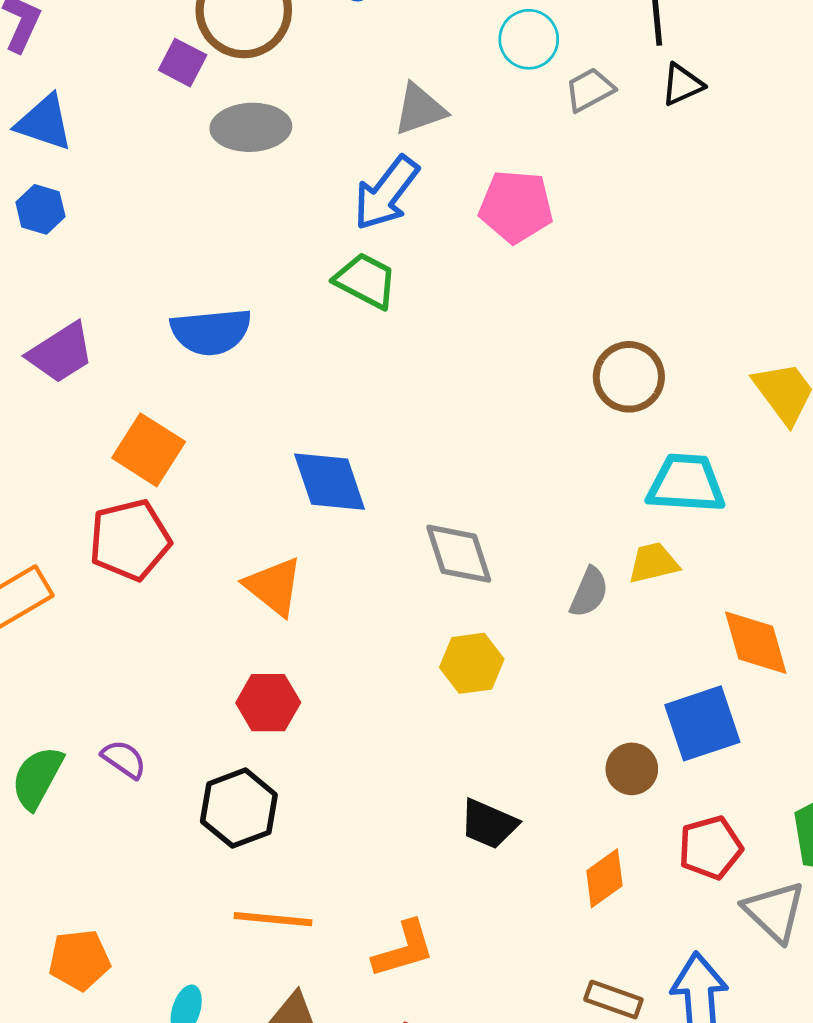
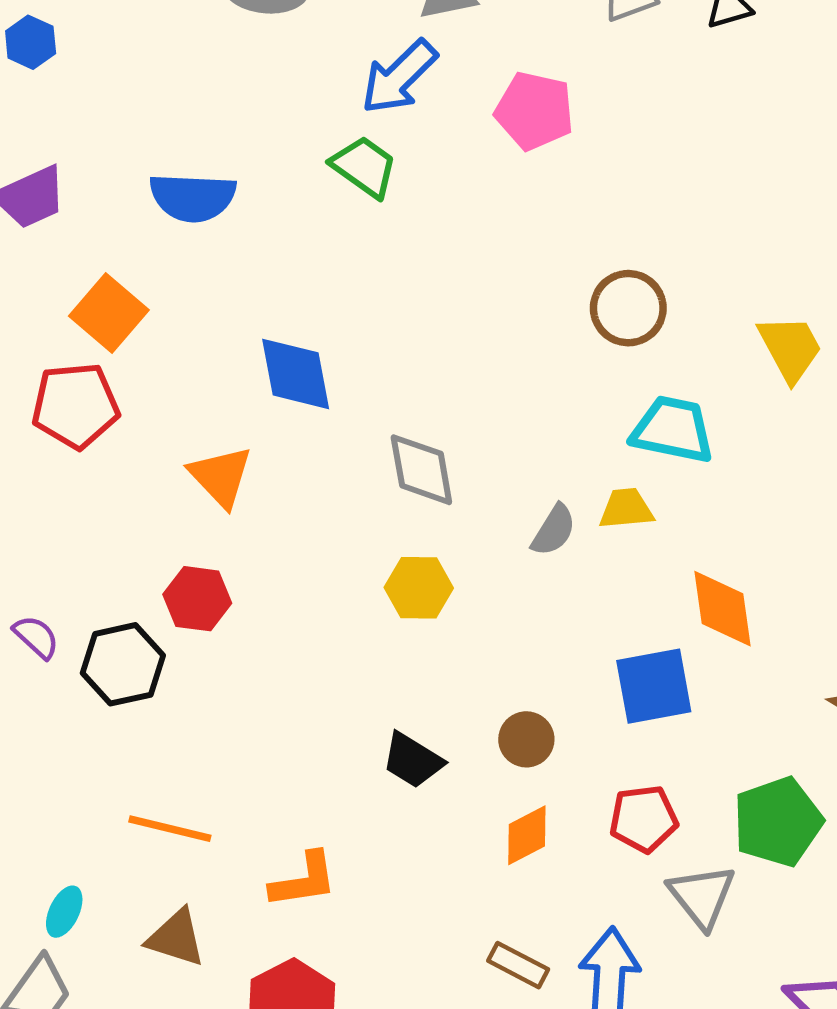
brown circle: (632, 769) -> (526, 739), moved
black hexagon: (239, 808) -> (123, 664), moved

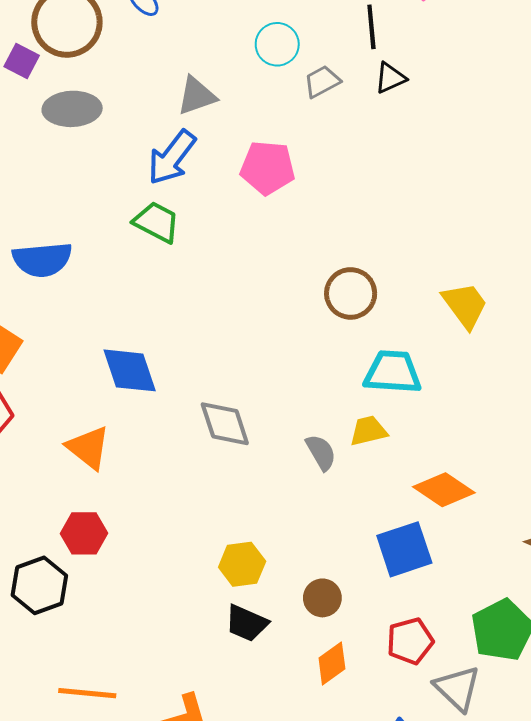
gray semicircle: (554, 530) -> (321, 452), turned -54
yellow hexagon: (419, 588) -> (242, 564), moved
orange diamond: (722, 609) -> (444, 490), turned -40

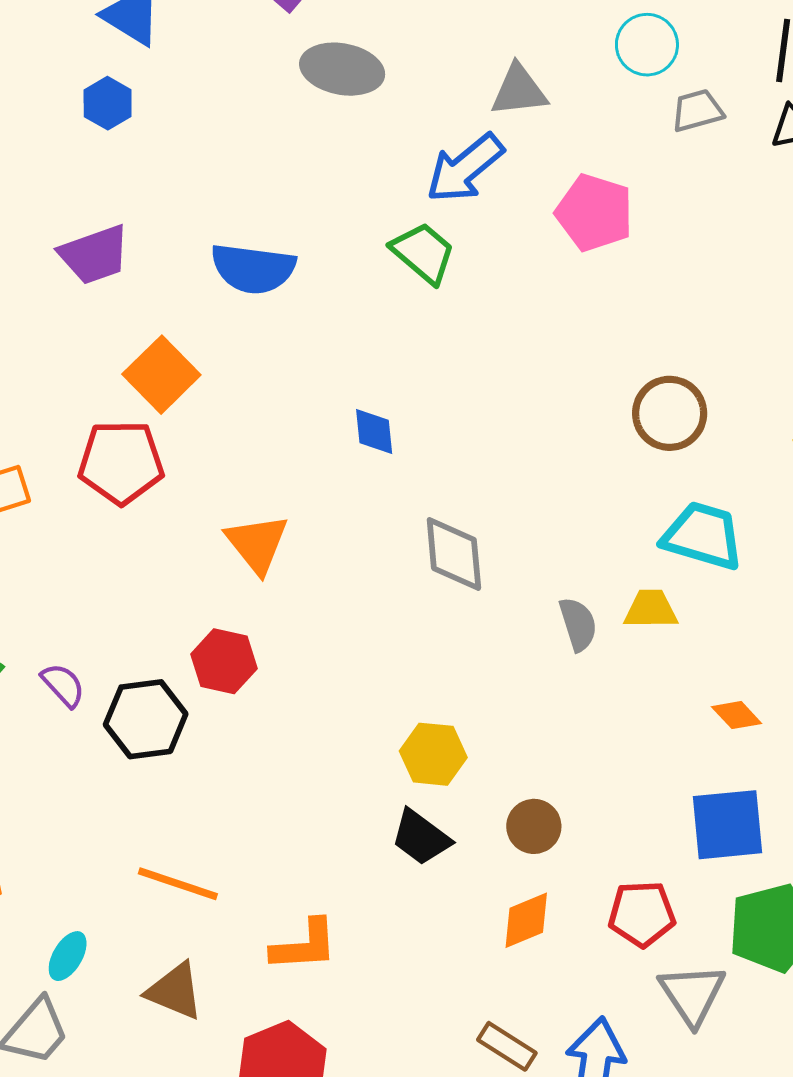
blue diamond: (130, 370) -> (374, 431), moved, size x0.6
orange diamond: (444, 490) -> (737, 715), size x0.6
blue square: (404, 549) -> (727, 825), moved

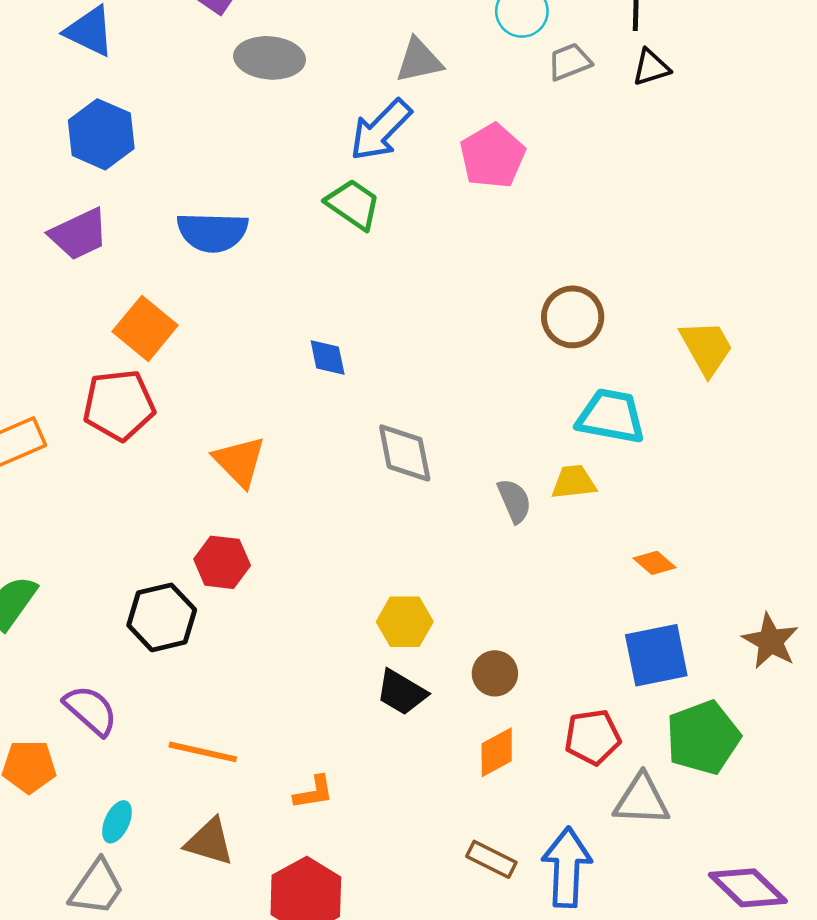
blue hexagon: (108, 103) -> (101, 134), moved, size x1.6
pink pentagon: (594, 213) -> (493, 156), turned 30
purple semicircle: (63, 685) -> (91, 710), moved, size x1.4
orange L-shape: (304, 945) -> (314, 792), size x0.7
gray triangle: (692, 994) -> (642, 800), turned -48

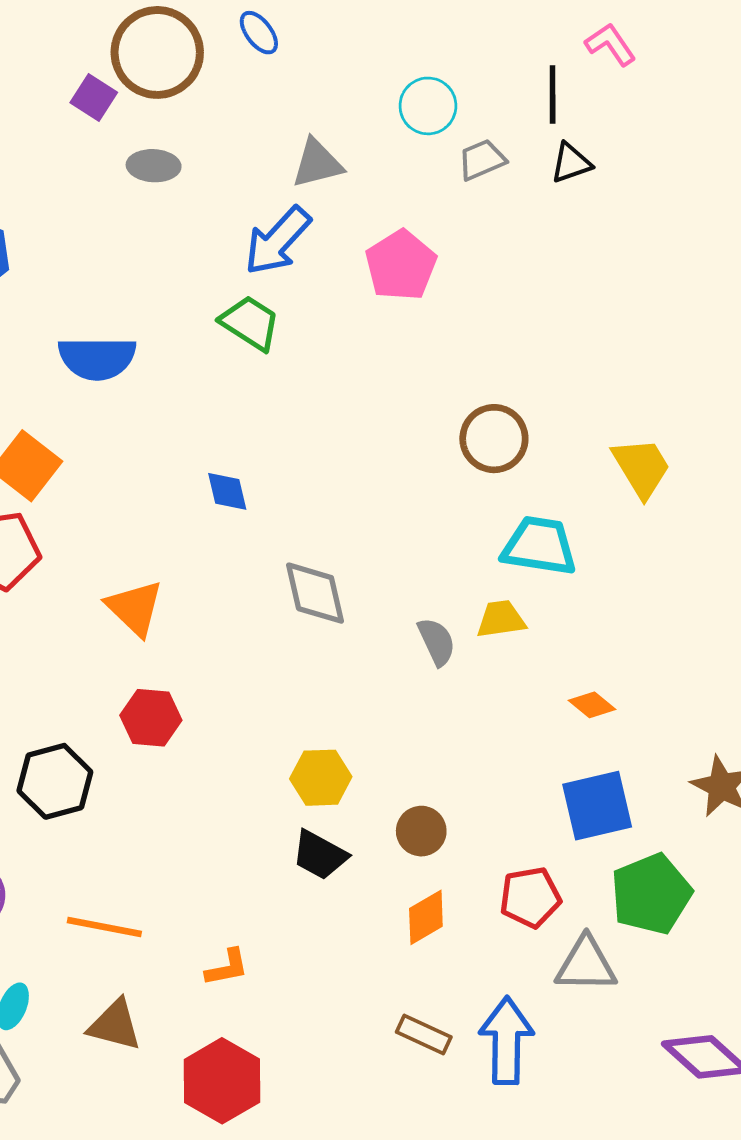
gray ellipse: (270, 58) -> (154, 166), size x0.7
red hexagon: (222, 562) -> (151, 718), moved

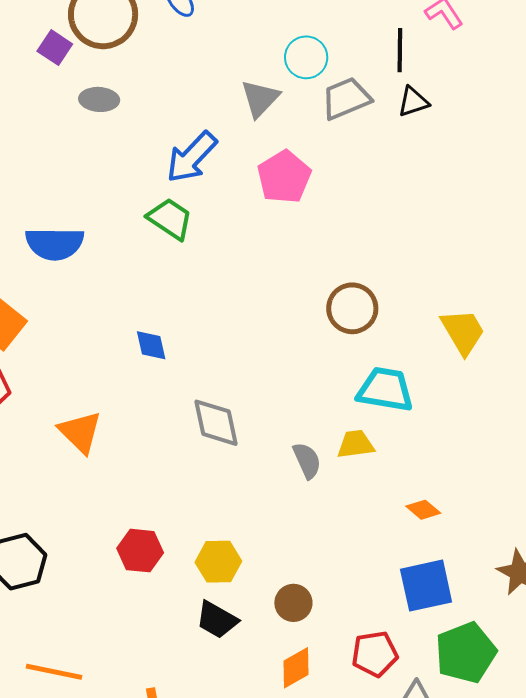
gray trapezoid: (482, 160) -> (346, 98), size x1.4
gray triangle: (317, 163) -> (260, 99), moved, turned -33
red hexagon: (151, 718) -> (140, 551), moved

